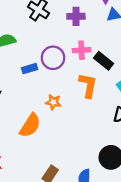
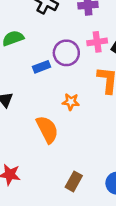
orange semicircle: (30, 125) -> (47, 129), turned -55

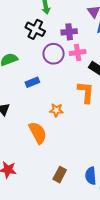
pink cross: (97, 42) -> (78, 53), moved
purple circle: (66, 53) -> (54, 54), moved

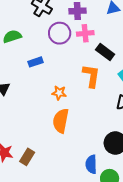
orange semicircle: (38, 133) -> (61, 121), moved, turned -145
brown rectangle: (60, 175) -> (27, 157), moved

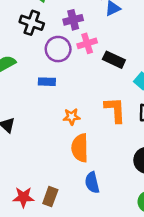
blue rectangle: (35, 62) -> (47, 82), moved, turned 32
orange L-shape: (91, 76) -> (115, 110), moved
blue semicircle: (91, 164) -> (92, 183), moved

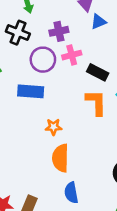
blue rectangle: (47, 82) -> (31, 91), size x1.5
orange L-shape: (115, 110) -> (96, 103), moved

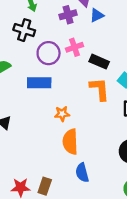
purple cross: (59, 31) -> (68, 15), moved

